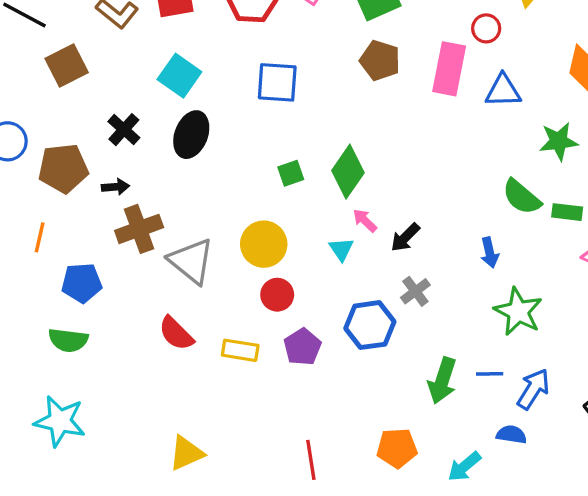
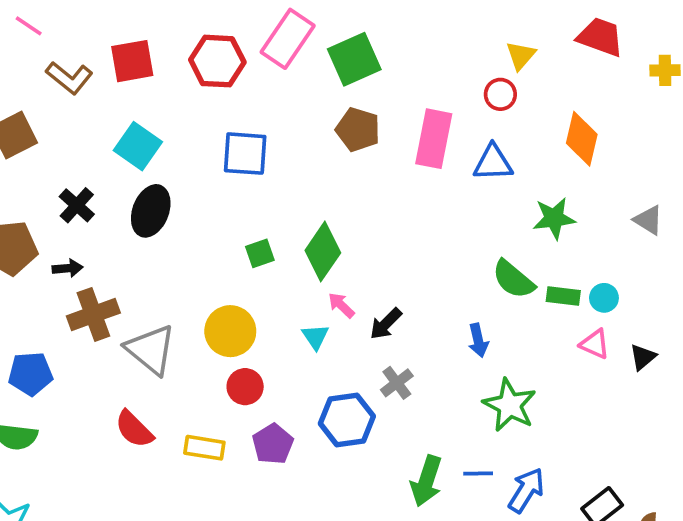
red circle: (486, 28) -> (500, 94), moved

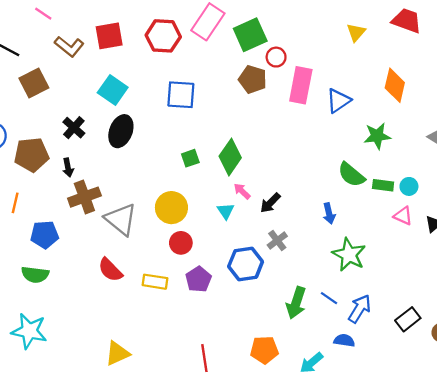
red circle: (500, 94) -> (276, 57), moved
blue triangle: (493, 163) -> (338, 101), turned -32
black arrow: (67, 268) -> (68, 168), turned 84
blue line: (478, 474) -> (329, 298), turned 36

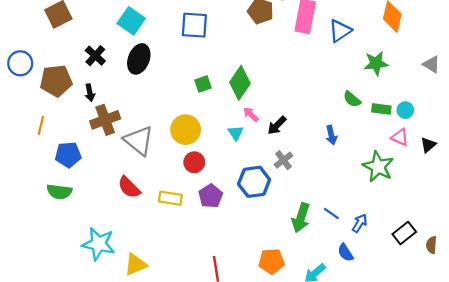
green semicircle: (351, 175) -> (352, 99), size x0.7
green star: (349, 255) -> (378, 167), moved
blue arrow: (360, 309) -> (360, 223), size x0.7
cyan star: (29, 331) -> (99, 244), moved
blue semicircle: (344, 340) -> (345, 253), turned -132

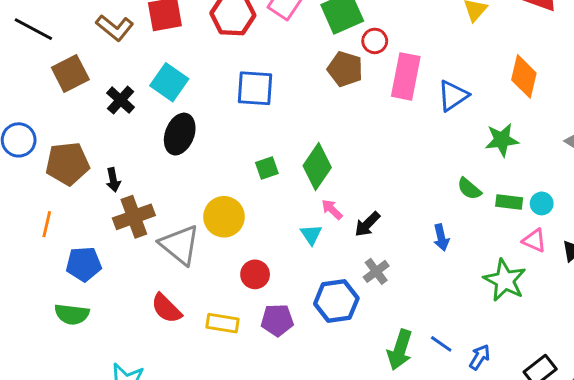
black cross: (95, 56) -> (121, 100), moved
yellow circle: (186, 130) -> (224, 217), moved
purple pentagon: (211, 196) -> (277, 320), turned 30

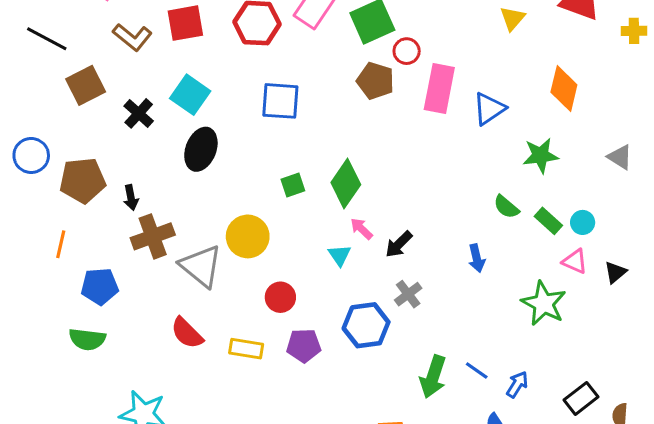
green rectangle: (509, 202) -> (548, 221), turned 35

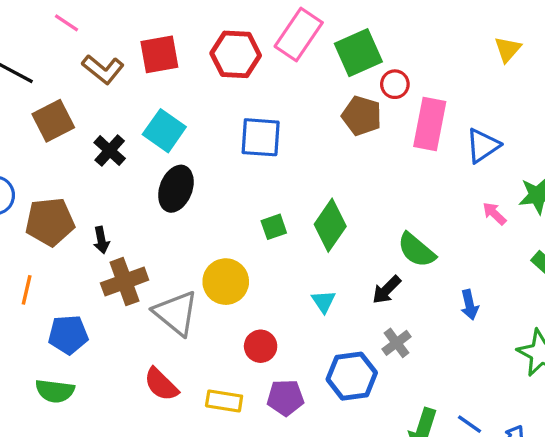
green semicircle: (506, 207) -> (416, 250), moved, size x1.4
pink arrow: (361, 229) -> (494, 214), moved

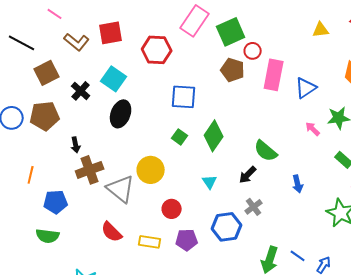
yellow triangle: (508, 49) -> (321, 30), turned 42
red hexagon: (236, 54) -> (157, 50), moved
blue square: (261, 137) -> (184, 97), moved
brown pentagon: (50, 222) -> (45, 116), moved
green square: (274, 227) -> (180, 137), turned -35

